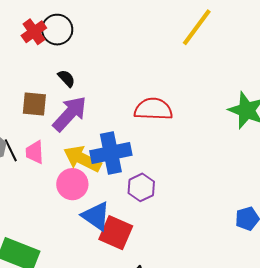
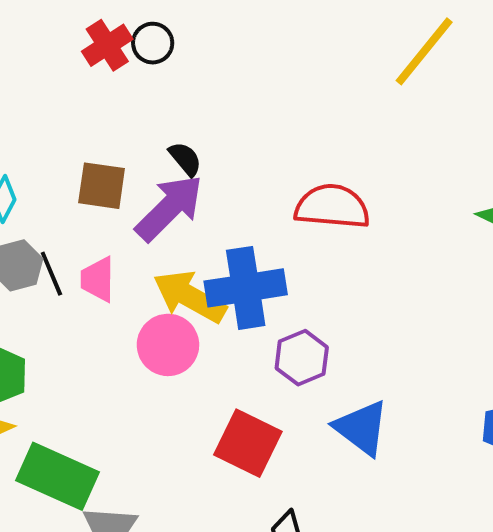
black circle: (57, 30) -> (153, 43), size x0.7
black semicircle: (66, 78) -> (185, 159), moved
blue triangle: (96, 216) -> (362, 428), moved

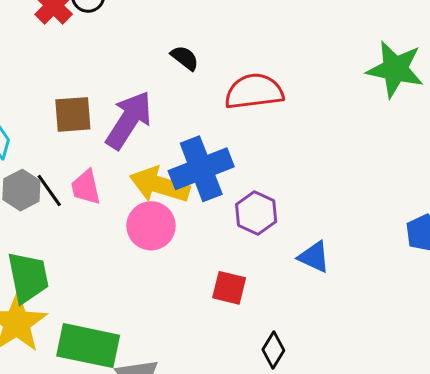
black semicircle: (185, 159) -> (185, 58), moved
blue triangle: (362, 428) -> (314, 257), size x0.7
red square: (248, 443) -> (229, 288), size x0.7

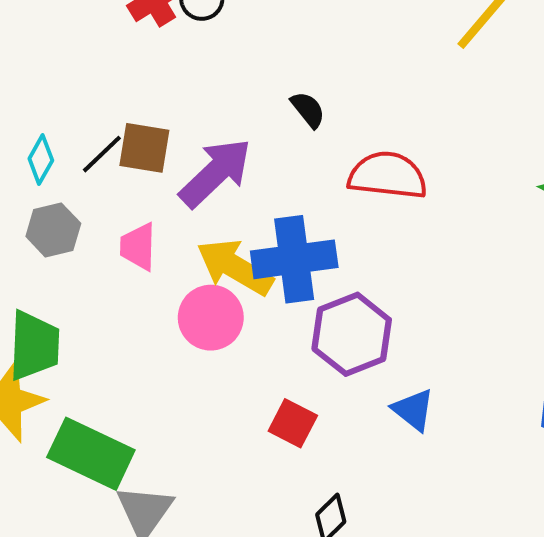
black line: (49, 191) -> (102, 154), moved, turned 68
purple hexagon: (256, 213) -> (352, 334), size x1.4

